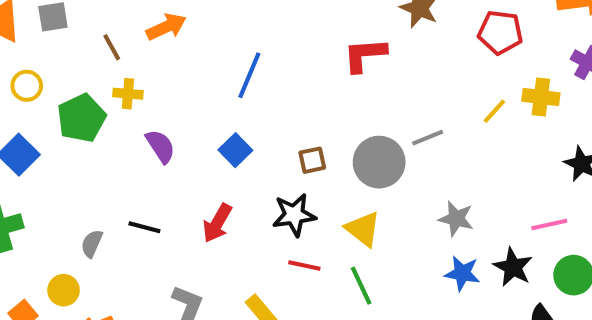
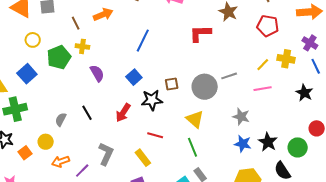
black star: (294, 215) -> (152, 100), moved
pink line: (549, 225) -> (263, 89), moved
black line: (144, 227) -> (87, 113), turned 42
red line: (304, 265) -> (155, 135), moved

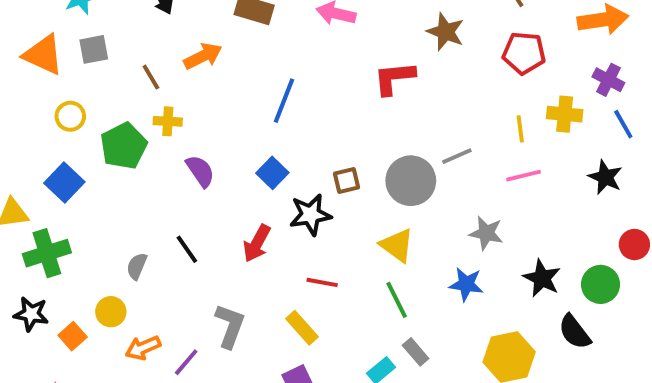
yellow line: (263, 65) -> (520, 129), turned -48
blue star: (243, 144) -> (466, 284), moved

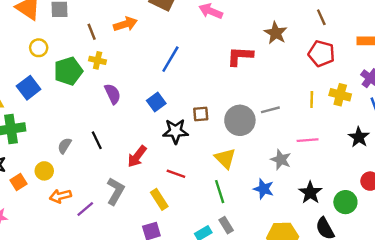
pink line: (524, 176) -> (308, 140), moved
red arrow: (257, 243) -> (137, 156), moved

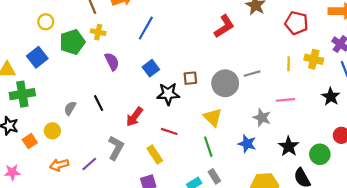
red L-shape: (240, 56) -> (224, 26), turned 145
blue line: (170, 59) -> (146, 28), moved
orange arrow: (60, 196) -> (59, 165), moved

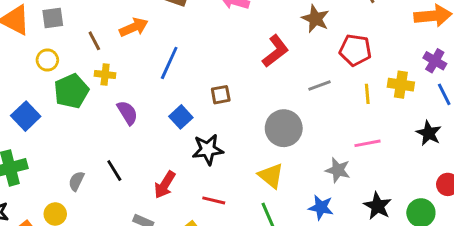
yellow circle: (46, 22) -> (47, 60), moved
red pentagon: (296, 23) -> (355, 50), moved
gray line: (252, 74) -> (320, 86), moved
brown square: (190, 78) -> (221, 95), moved

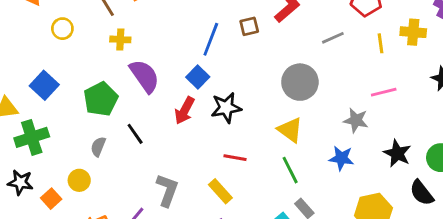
blue line: (169, 63) -> (211, 39), moved
green pentagon: (71, 91) -> (101, 99), moved
brown square: (221, 95) -> (249, 26), moved
purple semicircle: (127, 113) -> (145, 76), size x1.4
red arrow: (165, 185) -> (185, 111), moved

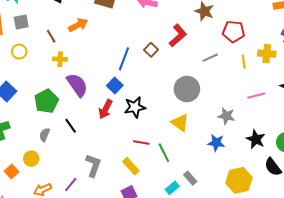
brown square: (249, 26) -> (151, 50), turned -32
pink line: (384, 92) -> (256, 96), moved
green line: (290, 170) -> (164, 153), moved

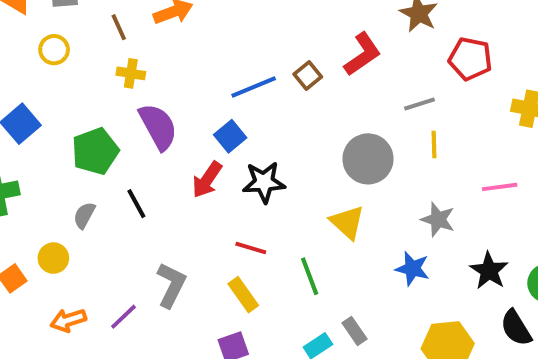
blue line: (124, 59) -> (254, 87), turned 40
yellow line: (244, 62) -> (434, 144), moved
red line: (141, 142) -> (251, 248), moved

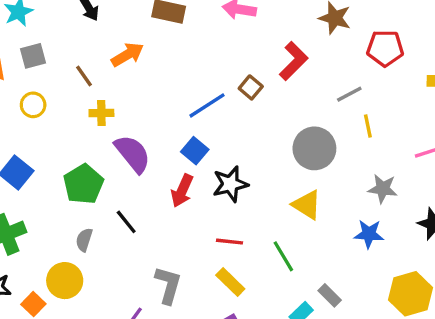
yellow circle: (53, 258) -> (65, 281), size x1.4

